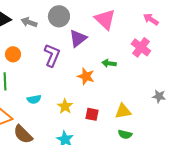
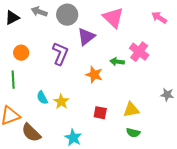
gray arrow: (29, 22) -> (39, 12), moved
pink cross: (141, 47) -> (139, 52), moved
cyan semicircle: (34, 99) -> (42, 98), turned 72
yellow star: (65, 106) -> (61, 102), moved

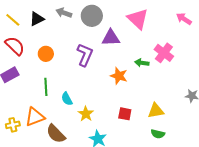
purple triangle: (86, 37) -> (111, 38), turned 36
green line: (13, 80) -> (46, 87), moved
yellow star: (61, 102) -> (86, 114), moved

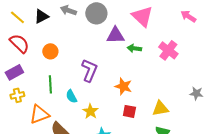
purple L-shape: (85, 55) -> (89, 70), moved
green arrow: (142, 63) -> (134, 48), moved
orange star: (119, 76) -> (123, 86), moved
yellow cross: (13, 125) -> (17, 95), moved

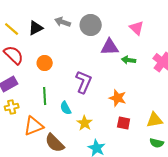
pink triangle: (142, 16) -> (137, 28), size x0.7

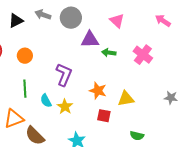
yellow triangle: (155, 120) -> (126, 99), moved
yellow star: (85, 123) -> (65, 107), moved

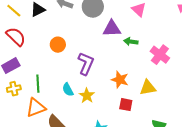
pink cross: (143, 55) -> (160, 55), moved
orange circle: (25, 56) -> (58, 45), moved
green line: (25, 89) -> (38, 84), moved

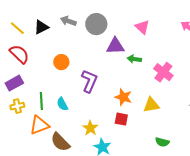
cyan semicircle: (68, 90) -> (62, 104), moved
yellow star: (87, 96) -> (90, 128), moved
red square: (126, 105) -> (121, 119), moved

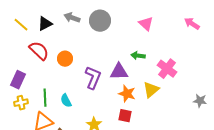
purple triangle: (115, 46) -> (119, 72), moved
red semicircle: (19, 54) -> (39, 51), moved
purple rectangle: (14, 83) -> (18, 80), turned -36
yellow triangle: (151, 105) -> (151, 90), moved, turned -30

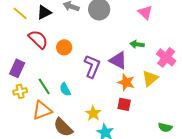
purple triangle: (119, 72) -> (118, 60), turned 30
green line: (45, 98) -> (44, 86), turned -30

